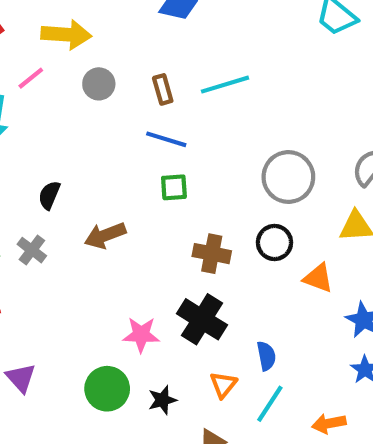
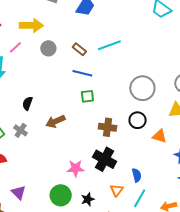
brown rectangle: (163, 89) -> (79, 49), turned -32

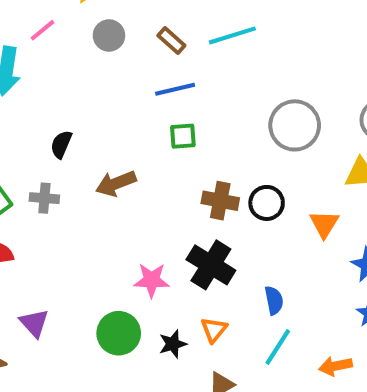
blue line: (82, 73) -> (175, 89), turned -30
black circle: (138, 120) -> (267, 203), moved
gray cross: (21, 130) -> (44, 198), turned -32
orange triangle: (160, 136) -> (324, 224), turned 42
orange triangle: (117, 190) -> (214, 330), moved

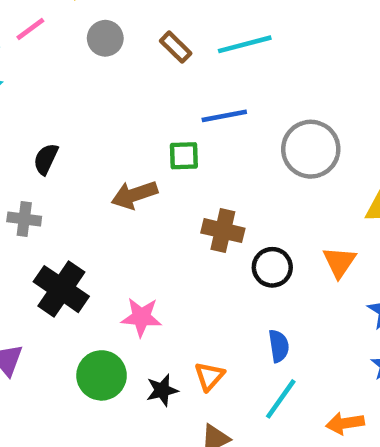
blue line: (175, 89) -> (224, 116), moved
brown arrow: (116, 183) -> (134, 195), moved
black circle: (267, 203) -> (272, 267), moved
black cross: (211, 265) -> (61, 289), moved

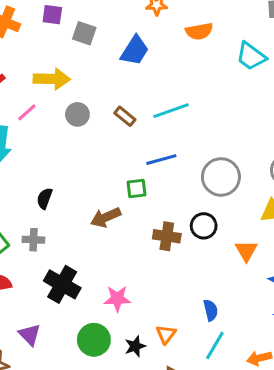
black circle: (272, 267) -> (204, 226), moved

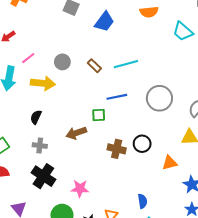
yellow arrow: (52, 79) -> (43, 83), moved
gray circle: (221, 177) -> (159, 98), moved
gray cross: (33, 240) -> (40, 146), moved
orange triangle: (246, 251) -> (170, 163), turned 42

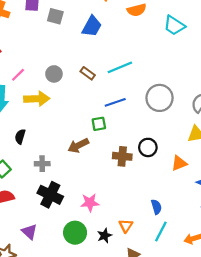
black semicircle: (36, 117) -> (20, 137), moved

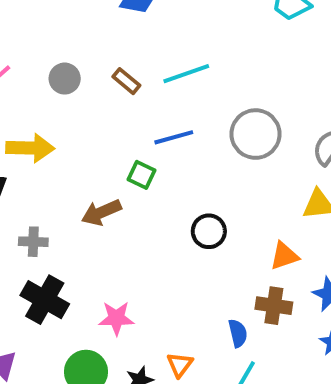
yellow arrow: (37, 99) -> (30, 148), moved
green square: (99, 124) -> (142, 175), turned 32
black circle: (148, 147) -> (209, 231), moved
brown cross: (122, 156) -> (274, 306), moved

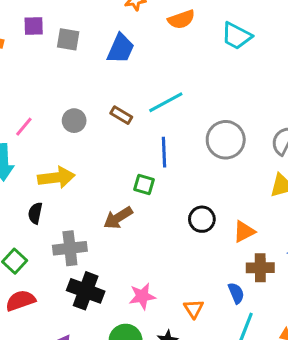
blue line: (174, 137) -> (164, 152), turned -68
gray cross: (33, 242) -> (70, 248), size x1.5
orange triangle: (284, 256) -> (244, 232), moved
orange triangle: (180, 365) -> (194, 309), moved

